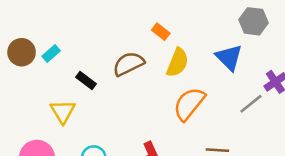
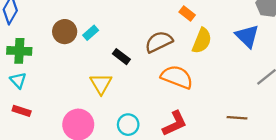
orange semicircle: (189, 104) -> (177, 77), moved, turned 72

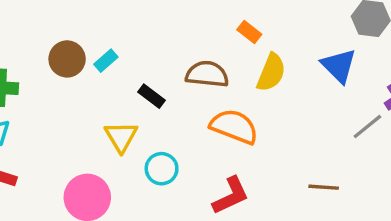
brown semicircle: (159, 42) -> (207, 74), turned 32
cyan circle: (128, 125) -> (162, 169), moved

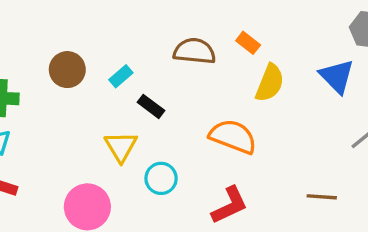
cyan rectangle: (106, 61) -> (121, 76), moved
brown semicircle: (207, 74) -> (195, 51), moved

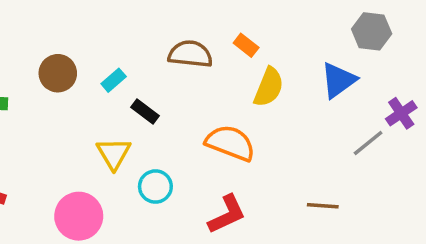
blue triangle: (337, 76) -> (338, 80), turned 39

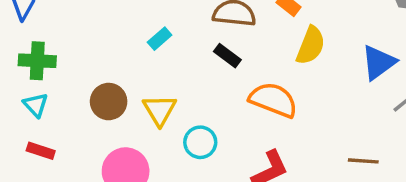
brown circle: (58, 73) -> (109, 102), moved
blue triangle: (338, 80) -> (379, 62), moved
black rectangle: (145, 112) -> (227, 56), moved

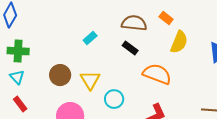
red rectangle: (41, 151) -> (20, 104), turned 35

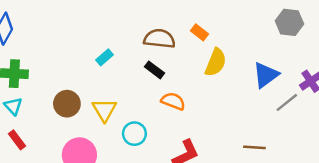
orange semicircle: (157, 74) -> (173, 101), moved, size x0.7

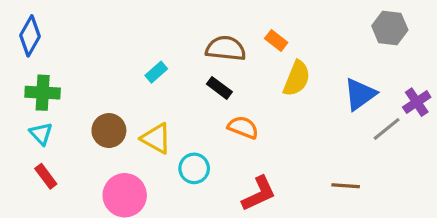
yellow triangle: (104, 110) -> (156, 138), turned -30

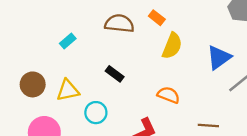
black rectangle: (219, 88) -> (115, 74), moved
orange semicircle: (243, 127) -> (169, 95), moved
yellow triangle: (156, 138) -> (68, 90), turned -40

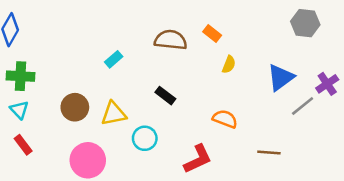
yellow semicircle: (172, 46) -> (229, 65), size x0.6

